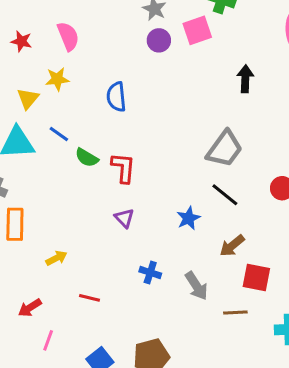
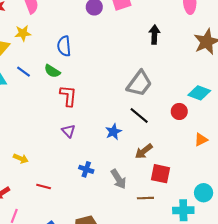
green semicircle: (87, 158) -> (52, 71), moved
yellow arrow: (56, 258) -> (21, 158), turned 48

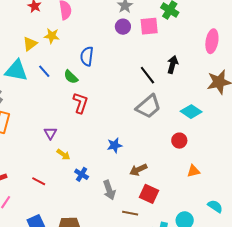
cyan diamond: (199, 93) -> (191, 112), moved
black line: (139, 116) -> (147, 75), moved
purple triangle: (69, 131) -> (50, 133), moved
yellow arrow: (21, 158) -> (63, 154), moved

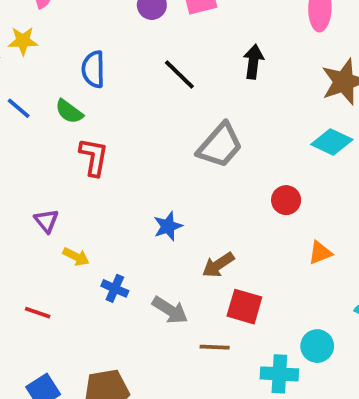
black line: (147, 75) -> (179, 75), moved
cyan diamond: (191, 112) -> (332, 142), moved
gray arrow: (109, 190) -> (170, 310), turned -30

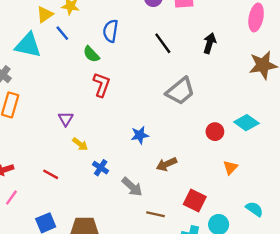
blue line: (19, 108) -> (62, 33), moved
cyan diamond: (332, 142) -> (246, 123), moved
orange triangle: (320, 253) -> (230, 167), turned -35
red square: (244, 307) -> (195, 200), moved

